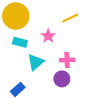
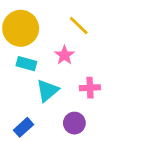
yellow line: (70, 18) -> (79, 25), moved, turned 70
purple circle: (62, 79) -> (74, 123), moved

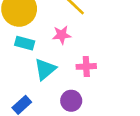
pink star: (64, 55) -> (62, 35), turned 30

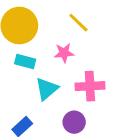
pink cross: (86, 66) -> (90, 86), size x1.4

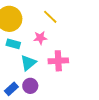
purple circle: (74, 122) -> (30, 86), moved

